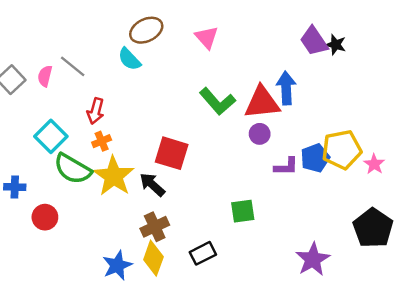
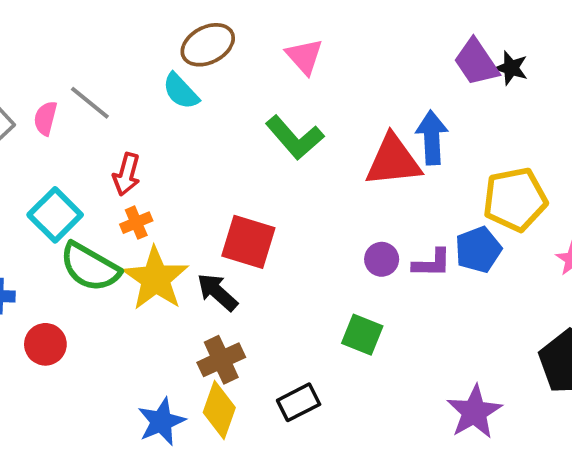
green L-shape: (217, 101) -> (295, 138), moved
purple circle: (260, 134) -> (382, 259), moved
yellow pentagon: (342, 150) -> (515, 199), moved
green square: (243, 211) -> (362, 335), turned 30

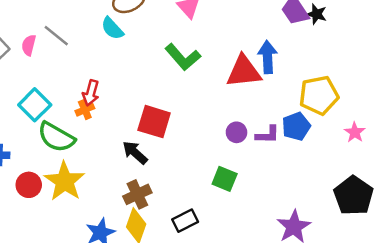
red arrow: (127, 174) -> (91, 93), moved
yellow star: (156, 279) -> (65, 181), moved

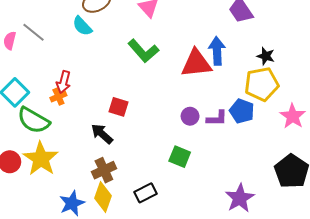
black star: (317, 14) -> (266, 56), moved
red square: (154, 122) -> (119, 107), size x0.7
blue pentagon: (296, 126) -> (242, 111), turned -30
pink star: (355, 132) -> (293, 116), size x1.4

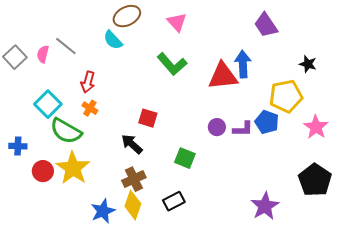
black star: (266, 56) -> (308, 64), moved
red arrow: (64, 82) -> (88, 82), moved
orange cross: (58, 97) -> (90, 108), turned -35
green square: (180, 157) -> (185, 158), moved

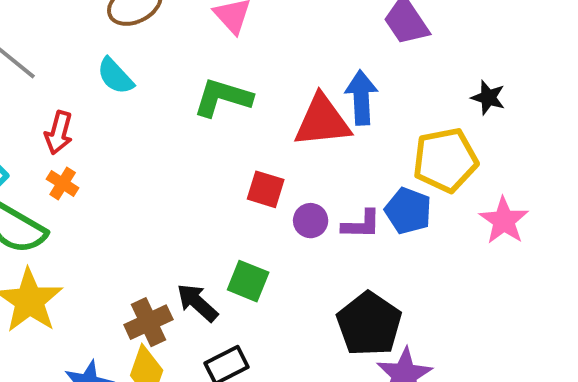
cyan semicircle: (113, 40) -> (115, 76), moved
green L-shape: (172, 64) -> (223, 98), turned 148
red square: (148, 118) -> (266, 189), moved
black arrow: (132, 144) -> (197, 303), moved
black pentagon: (315, 180) -> (369, 324), moved

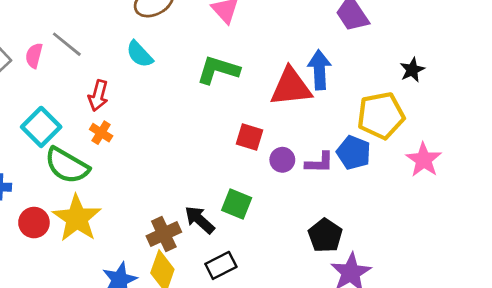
black star: (488, 98) -> (412, 70), turned 30
black pentagon: (369, 324) -> (325, 235), size x0.7

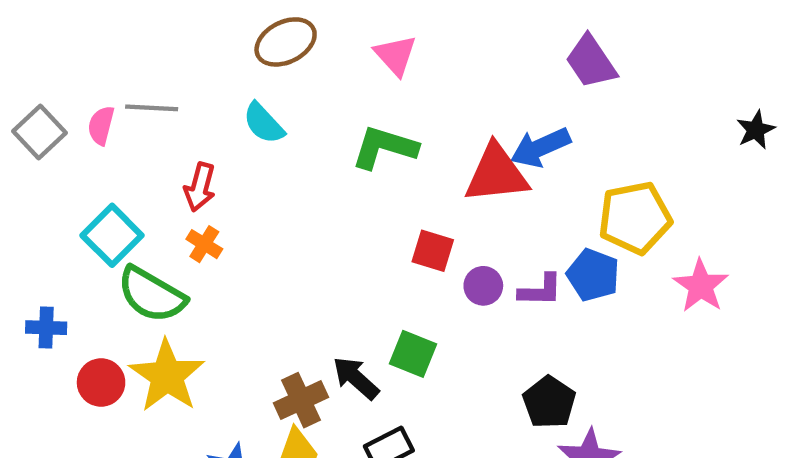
gray line: (67, 44) -> (152, 108), turned -36
blue arrow: (319, 70) -> (540, 147), turned -111
black star: (412, 70) -> (756, 130), moved

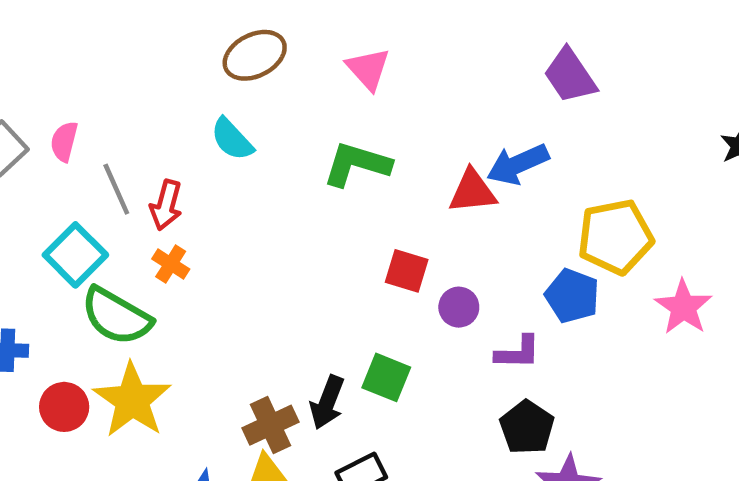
gray line: (152, 108) -> (116, 189), moved, turned 63
red triangle: (496, 174) -> (472, 191), size x0.7
purple L-shape: (540, 290) -> (518, 352), moved
black arrow: (356, 378) -> (327, 402), turned -111

